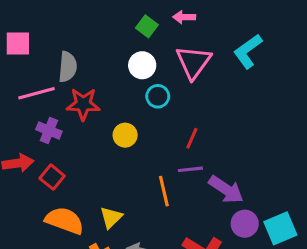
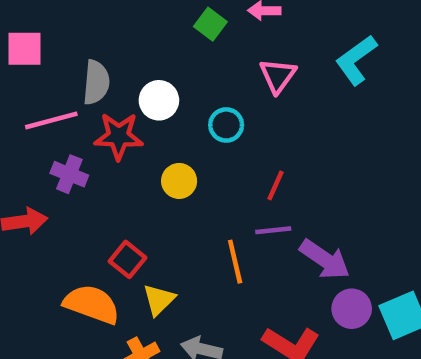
pink triangle: (193, 62) -> (278, 76), size x0.7
white circle: (142, 65) -> (159, 100), moved
red square: (52, 177) -> (128, 259), moved

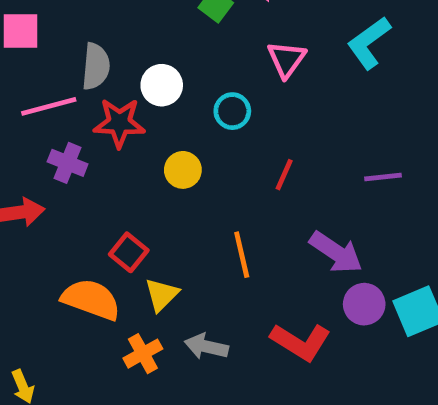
purple line: (273, 230) -> (383, 177), moved

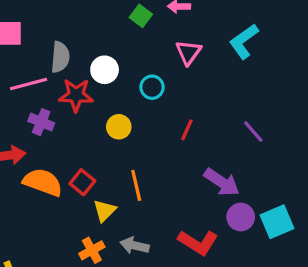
purple line: (383, 177) -> (253, 132), turned 55
orange line: (242, 255) -> (136, 185), moved
orange semicircle: (91, 299) -> (43, 182), moved

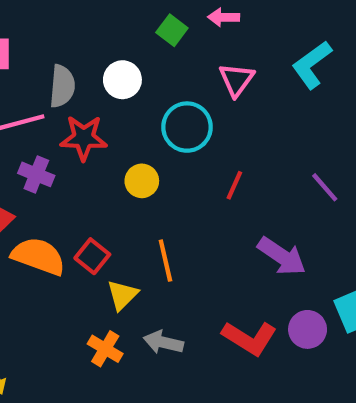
white circle: (105, 70) -> (122, 80), moved
cyan circle: (152, 87) -> (187, 127), size x1.5
purple circle: (241, 217) -> (308, 329), moved
orange cross: (92, 250) -> (105, 349), turned -30

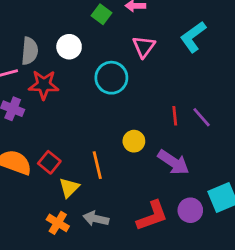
yellow circle: (142, 181) -> (134, 141), moved
red line: (234, 185) -> (175, 116), moved, turned -30
red L-shape: (249, 338) -> (152, 216), turned -52

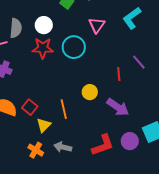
red star: (44, 85) -> (43, 48), moved
purple line: (202, 117) -> (139, 62), moved

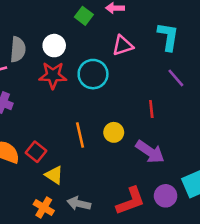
cyan L-shape: (132, 18) -> (168, 37), turned 135
pink triangle: (97, 25) -> (123, 46), turned 36
purple line: (139, 62) -> (176, 78), moved
orange line: (64, 109) -> (80, 135), moved
yellow triangle: (44, 125) -> (54, 175), turned -42

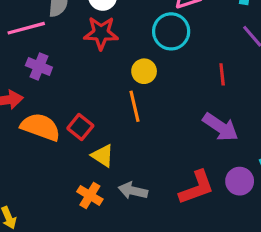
cyan circle: (93, 74) -> (171, 31), moved
yellow circle: (114, 132) -> (144, 71), moved

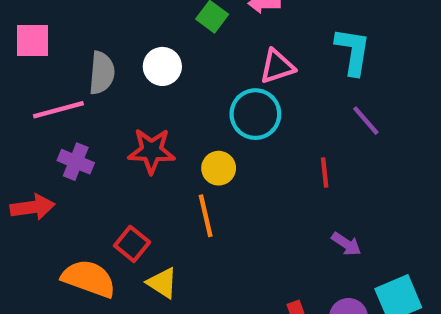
red star: (101, 33) -> (152, 151), moved
orange semicircle: (41, 127) -> (89, 279), moved
purple arrow: (220, 127) -> (346, 244), moved, size x0.6

